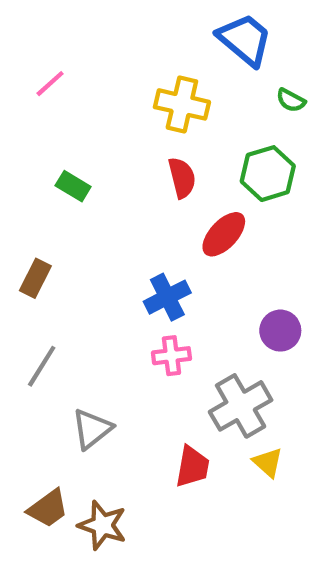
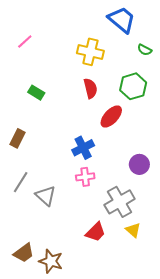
gray triangle: (92, 429) -> (46, 196), moved, turned -40
red trapezoid: (192, 467) -> (96, 232), turned 35

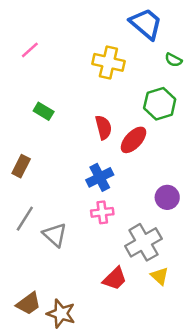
red semicircle: (90, 88) -> (103, 127), moved

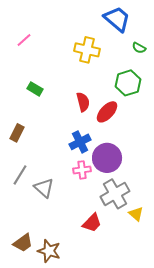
purple circle: (167, 197) -> (107, 158), moved, size x1.5
yellow triangle: (160, 276) -> (136, 214), moved

